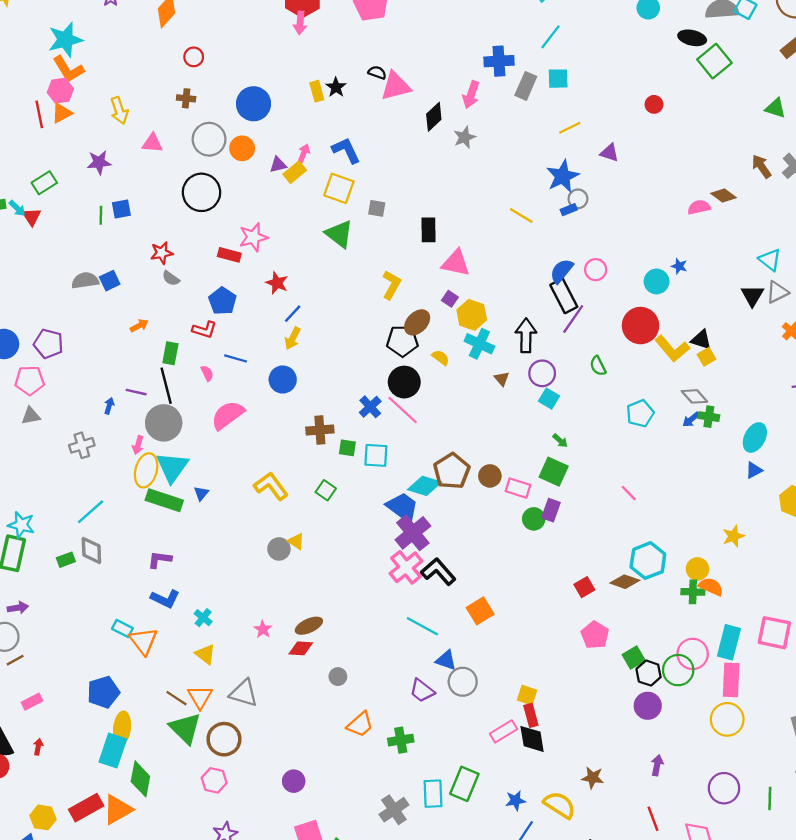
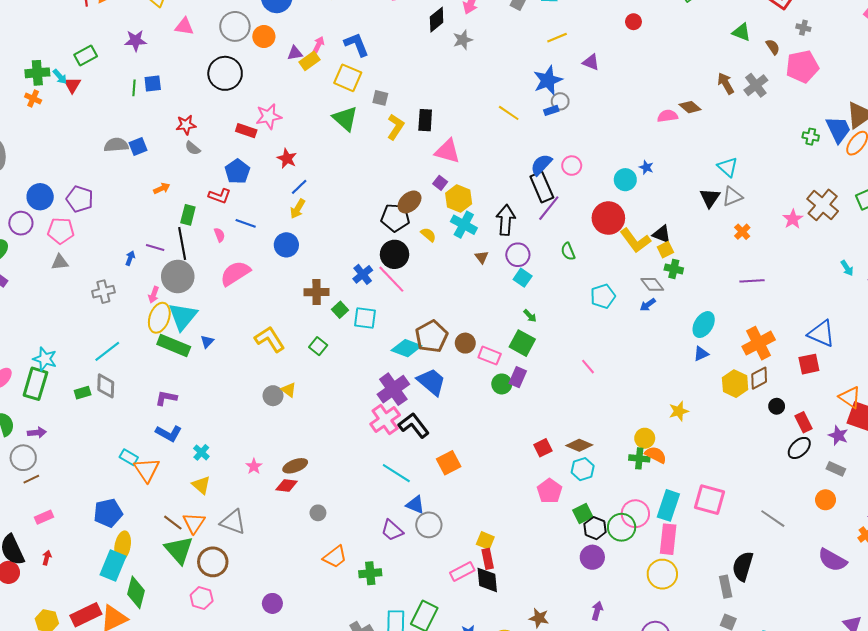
yellow L-shape: (392, 285) -> (396, 127), moved
green cross: (709, 417) -> (674, 269), moved
green square: (347, 448) -> (340, 310), turned 35
blue trapezoid: (403, 507) -> (431, 382), moved
cyan hexagon: (648, 561) -> (583, 469), moved, size x0.7

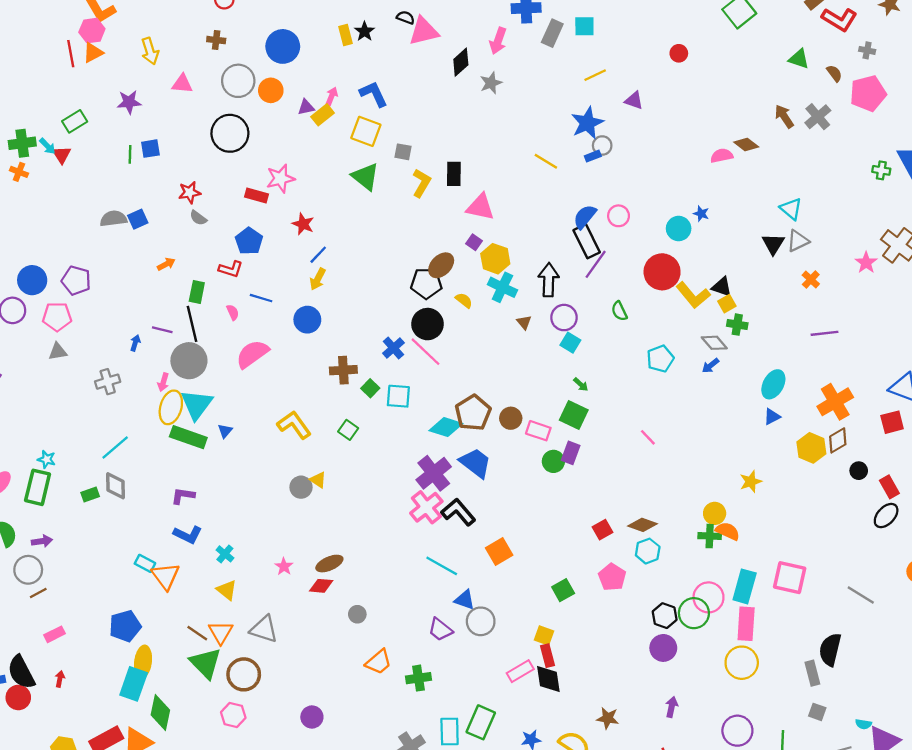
cyan star: (45, 359) -> (47, 459), size x0.7
green square: (583, 513) -> (563, 590), moved

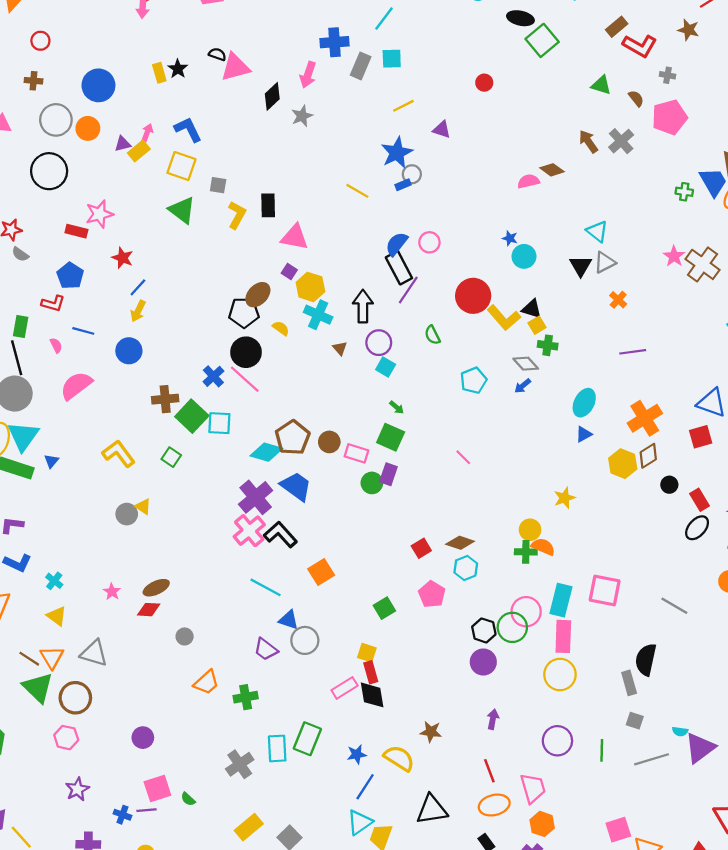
cyan circle: (679, 228) -> (524, 256), moved
pink star: (866, 263) -> (674, 256), moved
green square: (370, 388) -> (192, 416), size x1.8

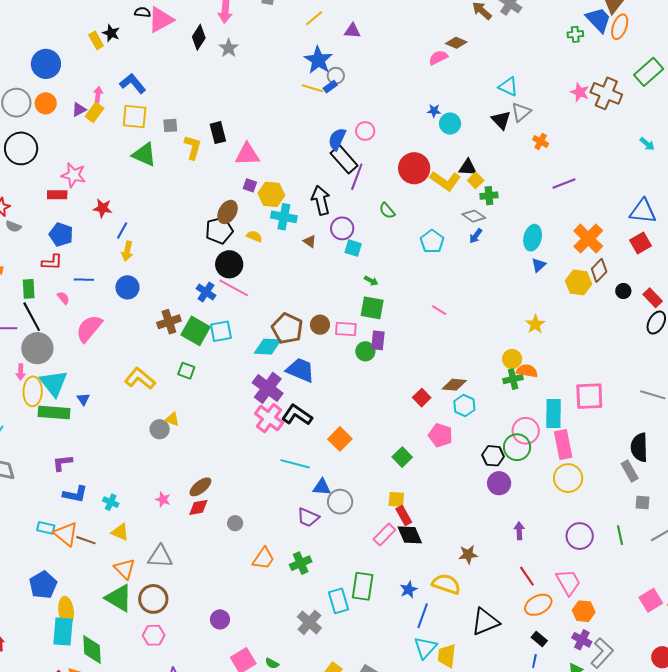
yellow line: (357, 191) -> (312, 88), moved
pink star: (99, 214) -> (73, 175), turned -30
brown line: (29, 659) -> (86, 540), moved

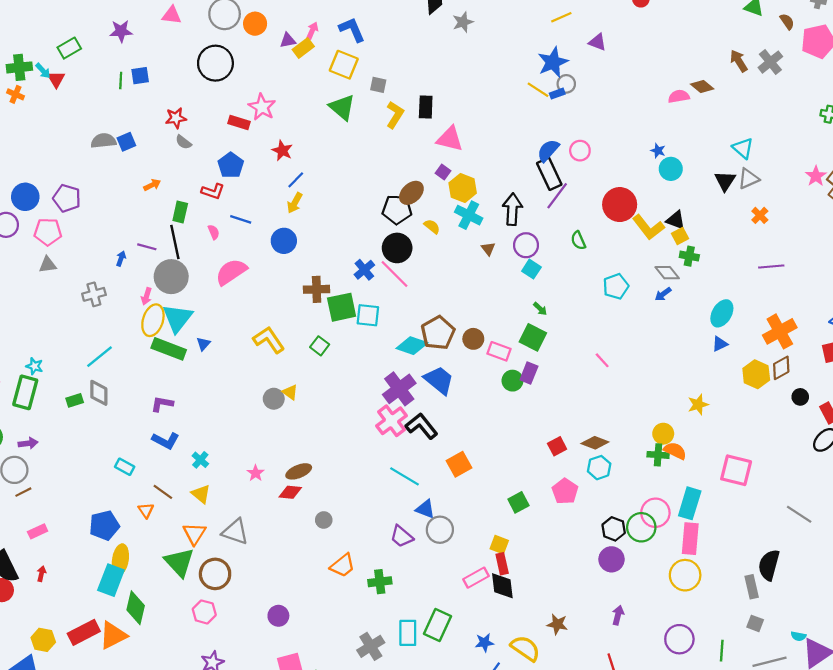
green square: (196, 331) -> (342, 307), turned 32
pink square: (589, 396) -> (736, 470), moved
orange triangle: (66, 534) -> (146, 510), moved, size x0.6

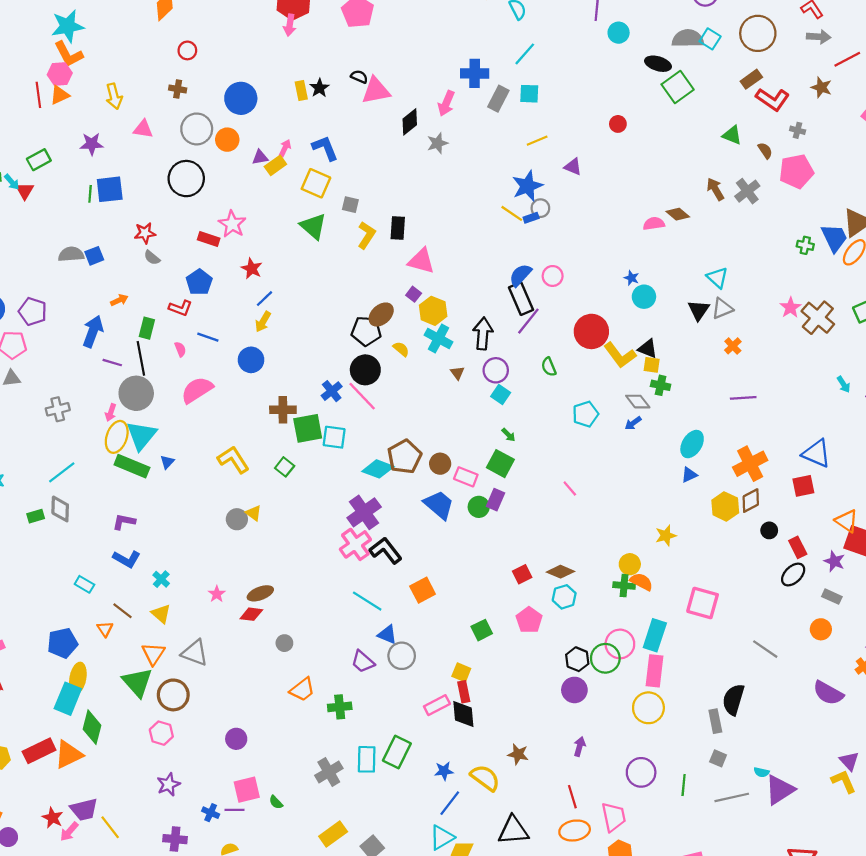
blue square: (140, 76) -> (110, 189), size x1.5
yellow square: (680, 236) -> (652, 365), turned 35
blue arrow: (121, 259) -> (93, 331), moved, size x2.0
blue trapezoid: (439, 380) -> (439, 505), moved

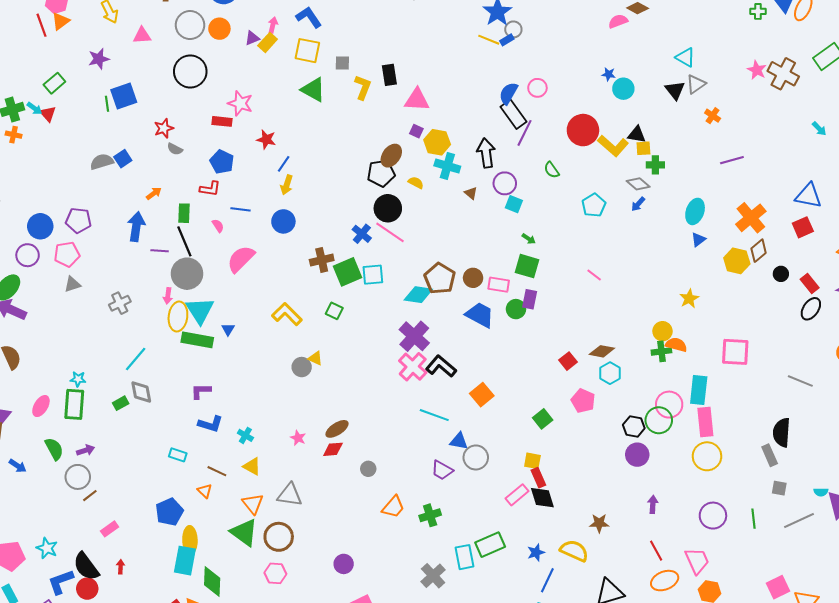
green rectangle: (397, 752) -> (490, 545), turned 52

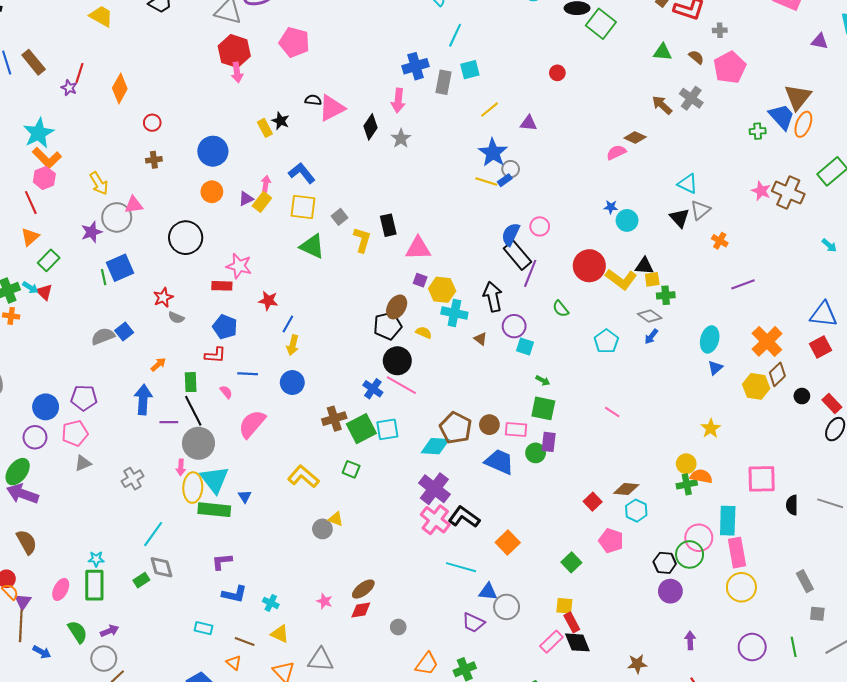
orange triangle: (61, 21) -> (30, 237), moved
gray circle: (190, 25) -> (117, 217), moved
gray square: (342, 63) -> (339, 217), turned -35
black semicircle: (782, 432) -> (792, 505), moved, size x0.7

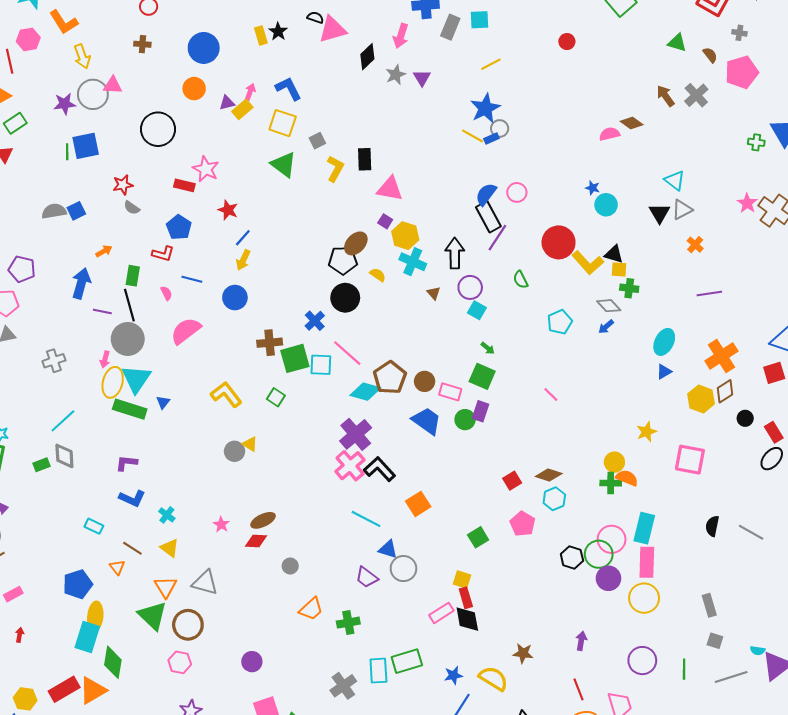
purple triangle: (529, 123) -> (422, 78), moved, turned 42
orange L-shape: (47, 158) -> (64, 22), moved
pink line: (401, 385) -> (347, 353), moved
pink square: (762, 479) -> (690, 460), moved
purple circle: (670, 591) -> (608, 578), moved

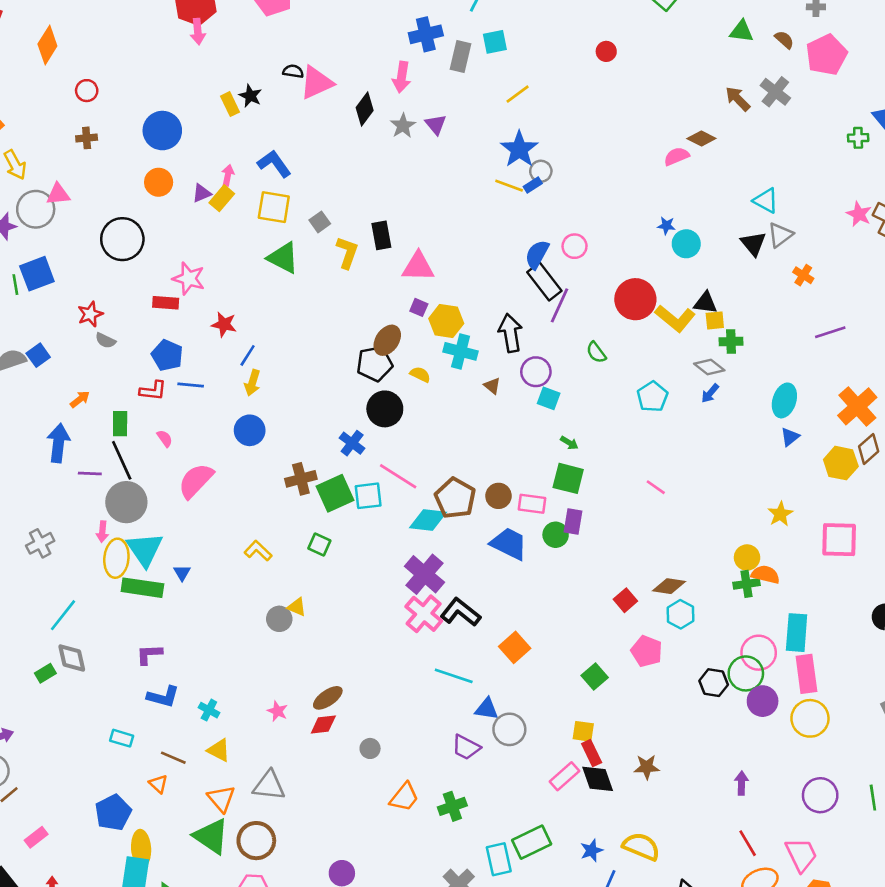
blue line: (192, 279) -> (191, 385), moved
yellow L-shape: (226, 394) -> (258, 551), size x0.7
brown star: (523, 653) -> (647, 767), moved

